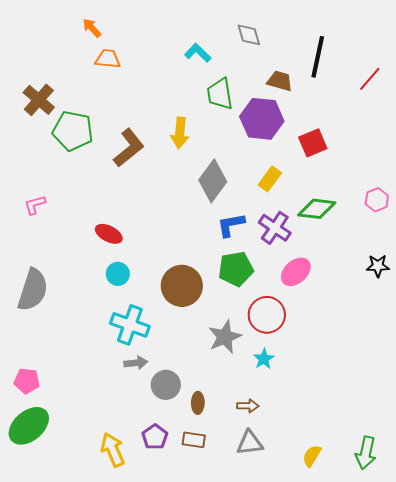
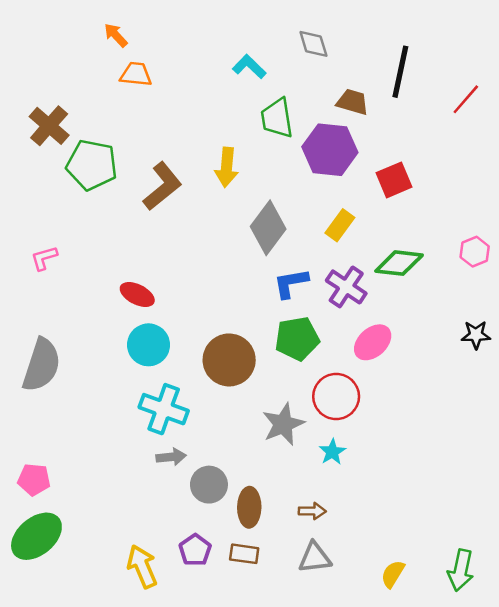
cyan circle: (118, 274) -> (149, 345), size x1.4
brown ellipse: (198, 403) -> (249, 507), size x1.4

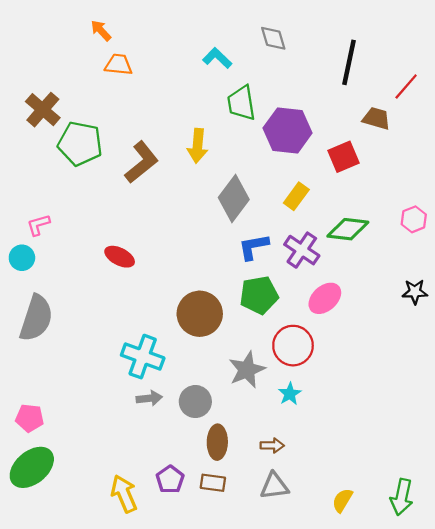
brown trapezoid: (352, 102) -> (376, 118), moved
cyan circle: (149, 345) -> (22, 258), moved, size x0.7
gray circle: (209, 485) -> (195, 402), moved

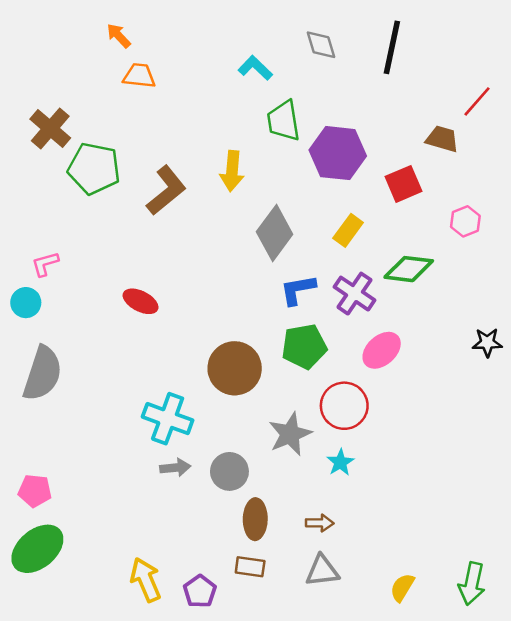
black line: (349, 62) -> (392, 47), moved
pink hexagon: (414, 219) -> (465, 221), moved
purple pentagon: (170, 479) -> (200, 591), moved

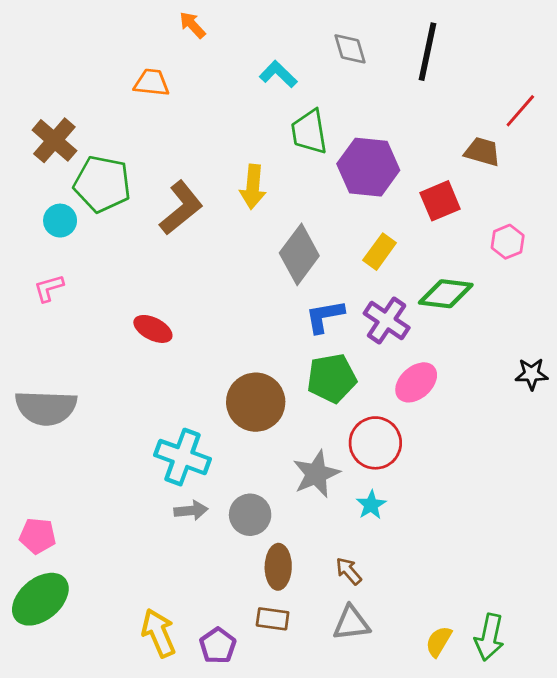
orange arrow: (119, 36) -> (192, 25), moved
cyan circle: (26, 303) -> (60, 221), moved
gray semicircle: (43, 373) -> (46, 408), turned 74
brown arrow: (320, 523) -> (349, 571), turned -132
green arrow: (472, 584) -> (489, 637), moved

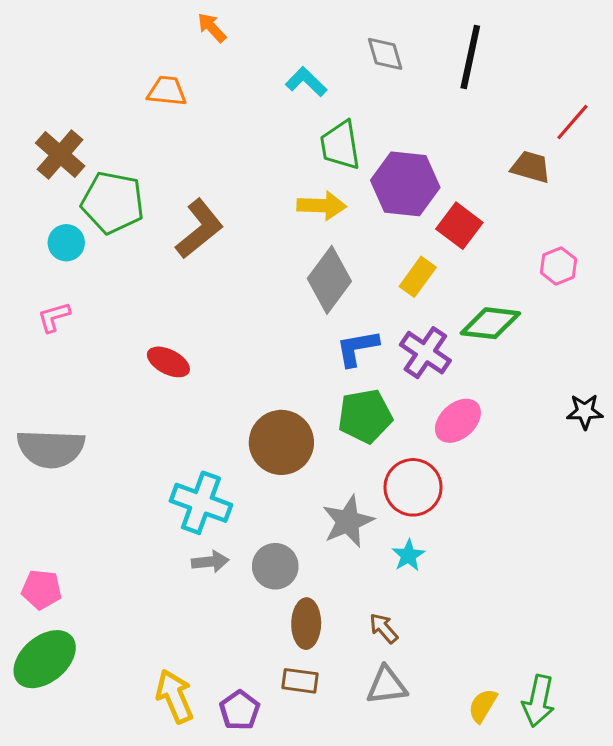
yellow arrow: (253, 187) -> (322, 206), moved, turned -93
red square: (440, 201) -> (459, 226), moved, turned -30

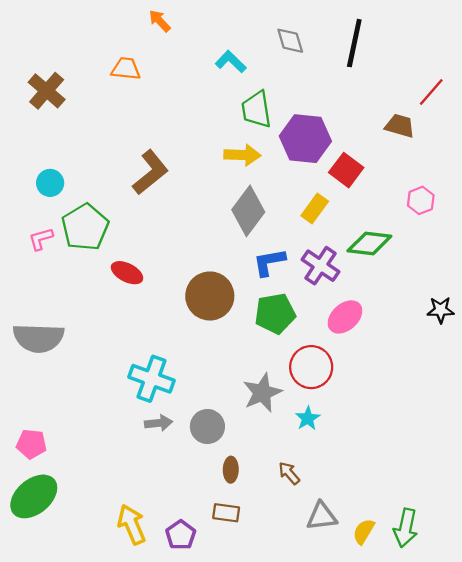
brown cross: (60, 154) -> (47, 91), moved
green pentagon: (113, 202) -> (85, 227), moved, turned 30
brown circle: (281, 442) -> (210, 296), moved
brown ellipse: (306, 624) -> (231, 470), size x0.7
gray triangle: (387, 685) -> (322, 516), moved

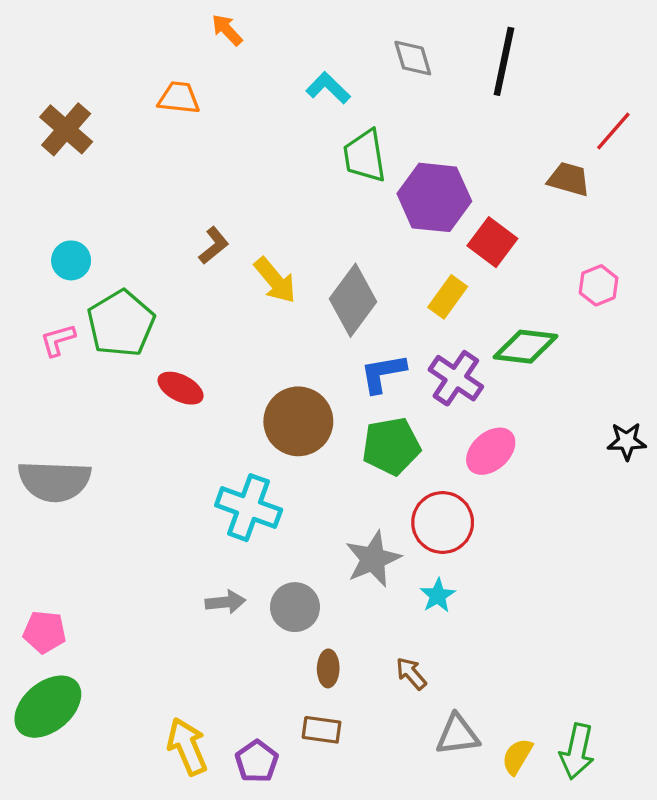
yellow arrow: (242, 155) -> (275, 280), moved, turned 48
brown L-shape: (150, 172) -> (214, 245), size x0.6
cyan cross: (152, 379) -> (249, 508), moved

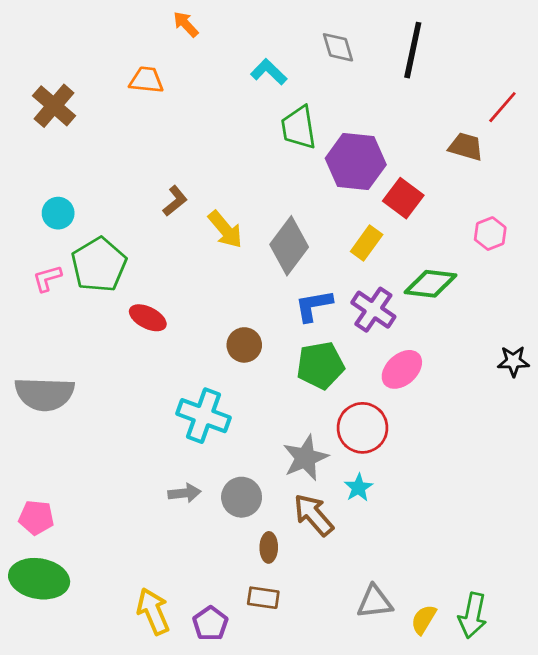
brown circle: (298, 421) -> (244, 345), size x0.6
brown arrow: (411, 673) -> (314, 515), moved, size x1.6
green ellipse: (48, 707) -> (39, 579), turned 50

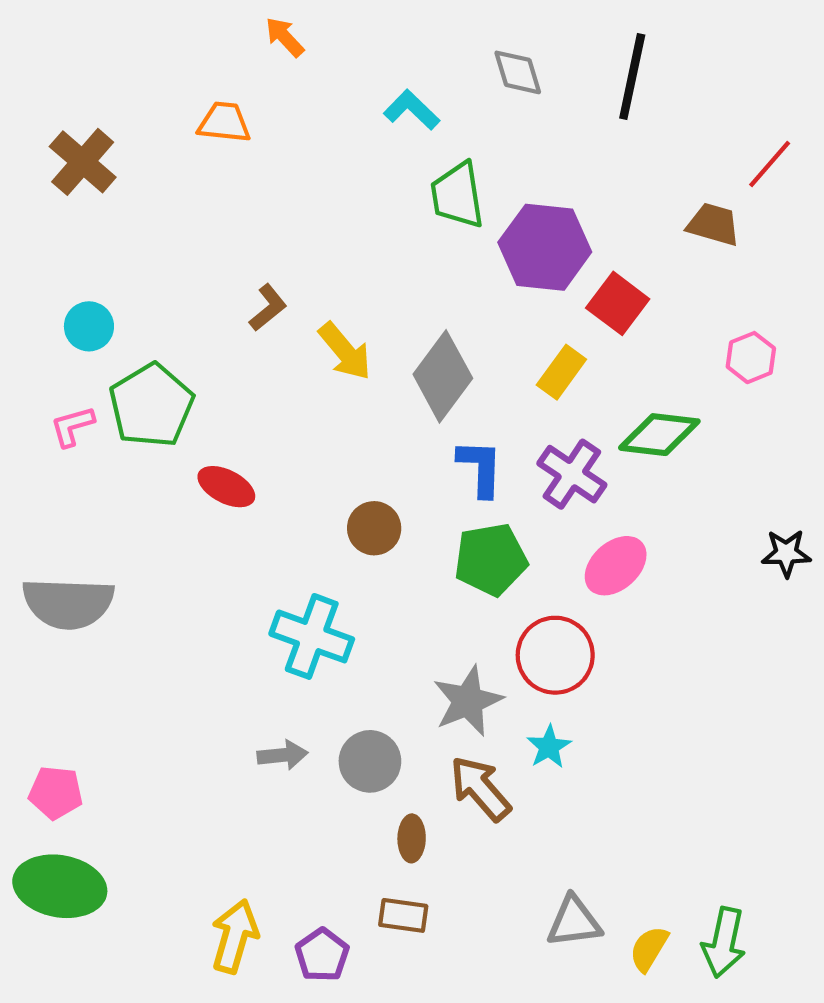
blue L-shape: (314, 306) -> (480, 468), turned 102
yellow arrow: (153, 611) -> (235, 936), turned 39

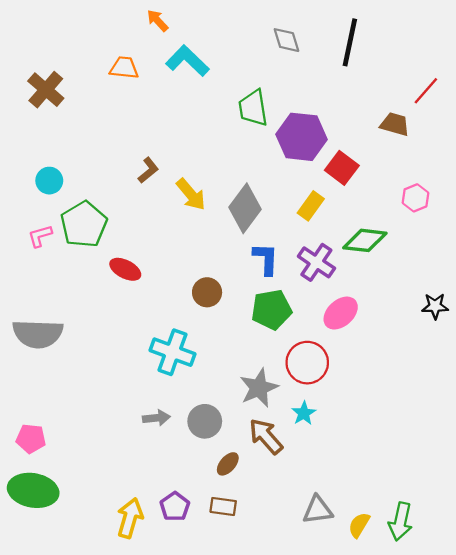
cyan L-shape: (412, 110) -> (187, 61), moved, size x1.4
brown ellipse: (412, 838) -> (228, 464), turned 40
purple pentagon: (322, 955) -> (175, 507), moved

